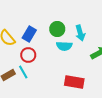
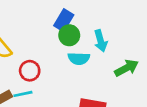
blue rectangle: (29, 34) -> (64, 20), moved
cyan line: (23, 72) -> (23, 94), turned -72

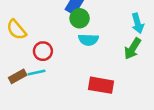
cyan arrow: (101, 41) -> (138, 23), moved
green arrow: (127, 68) -> (133, 49), turned 150

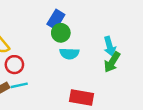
cyan arrow: (138, 23) -> (110, 46), moved
red circle: (43, 51) -> (14, 65), moved

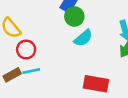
cyan semicircle: (69, 54) -> (83, 38), turned -42

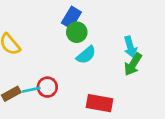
red circle: (26, 50) -> (47, 87), moved

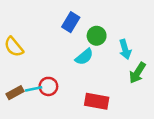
green circle: (77, 32) -> (97, 36), moved
green arrow: (133, 64) -> (137, 73), moved

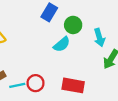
red circle: (48, 86) -> (35, 83), moved
cyan line: (34, 89) -> (17, 85), moved

